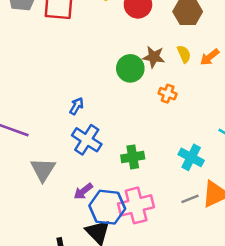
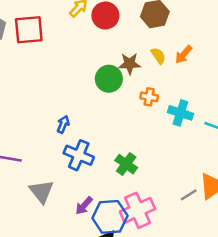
green cross: (133, 157) -> (126, 164), turned -35
cyan cross: (191, 157) -> (180, 113), moved

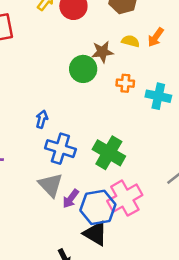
yellow semicircle: (158, 56) -> (130, 41), turned -36
green cross: (126, 164) -> (109, 153), size x1.4
gray triangle: (41, 191) -> (51, 185), moved

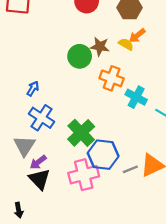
orange arrow: (156, 37) -> (137, 36), moved
orange cross: (125, 83) -> (112, 78), size x1.5
blue hexagon: (98, 207) -> (103, 155), moved
black triangle: (95, 234) -> (39, 179), moved

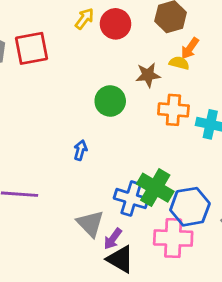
green circle: (80, 56) -> (110, 101), moved
blue cross: (42, 118) -> (131, 199), moved
pink cross: (84, 175) -> (173, 238), turned 32

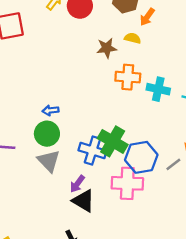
orange arrow: (190, 48) -> (147, 17), moved
green circle: (110, 101) -> (47, 134), moved
blue arrow: (80, 150) -> (51, 110), turned -112
gray triangle: (90, 224) -> (49, 161), moved

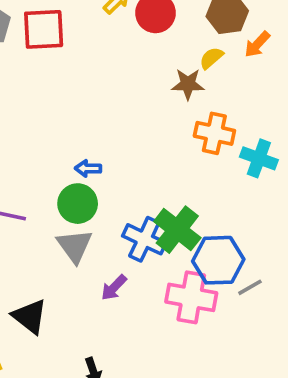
yellow semicircle: (133, 38) -> (211, 58), moved, turned -63
gray line: (173, 164) -> (250, 287), moved
black triangle: (83, 201) -> (30, 316), moved

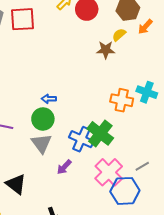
orange cross: (214, 133) -> (122, 100), moved
blue hexagon: (218, 260) -> (125, 191), moved
pink cross: (191, 297) -> (109, 172), turned 36

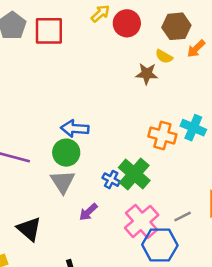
yellow semicircle: (119, 35) -> (164, 56), turned -112
blue arrow: (49, 99) -> (75, 129), size x1.5
blue cross: (81, 139) -> (111, 180), size x0.6

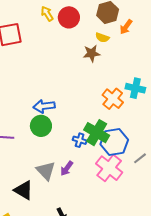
yellow arrow: (100, 13) -> (47, 14), turned -70
orange cross: (162, 135) -> (113, 99), turned 35
gray triangle: (63, 182) -> (46, 171), moved
blue hexagon: (160, 245) -> (114, 142), moved

